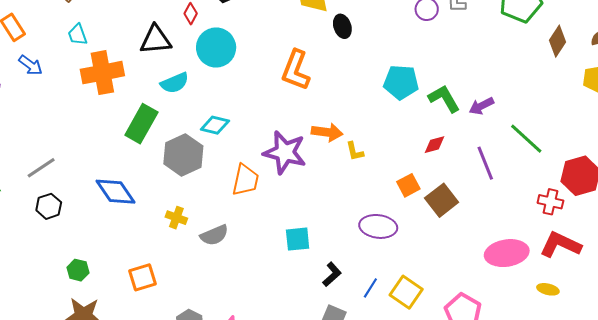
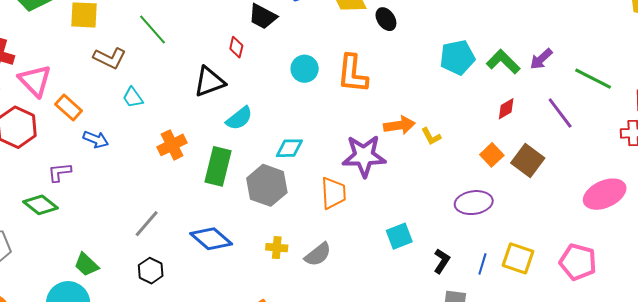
cyan circle: (216, 47) -> (305, 69), moved, size x0.7
orange cross: (102, 73) -> (172, 145), moved, size x0.7
gray line: (41, 168) -> (147, 224), moved

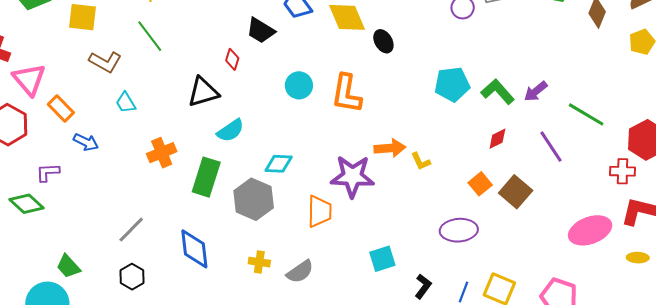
blue diamond: (211, 239) -> (194, 249), turned 39

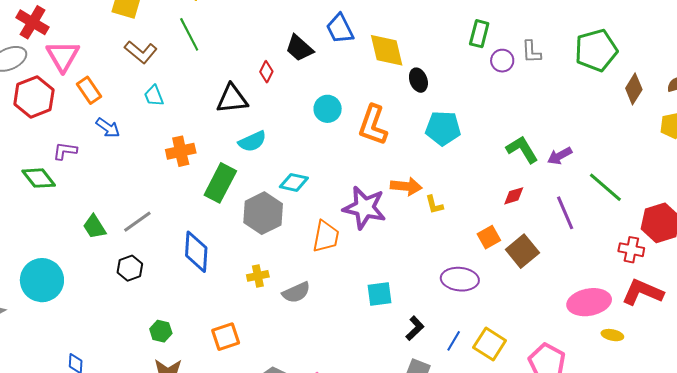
cyan pentagon: (452, 84) -> (443, 128), moved
yellow ellipse: (638, 258) -> (612, 335), moved
yellow cross: (259, 262) -> (258, 276), turned -30
green trapezoid: (68, 266) -> (94, 227), moved

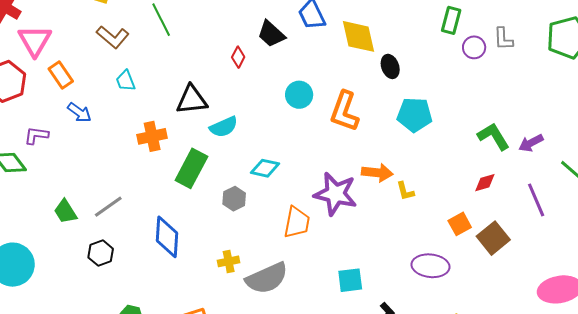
black triangle: (232, 99) -> (192, 100), moved
gray hexagon: (263, 213) -> (234, 199), size x0.6
gray semicircle: (296, 292) -> (267, 278), size x1.5

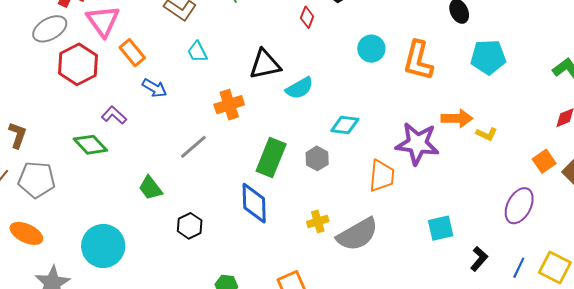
purple L-shape: (36, 135) -> (114, 115), turned 40
green rectangle: (191, 168) -> (271, 157), moved
yellow L-shape: (405, 191) -> (487, 134), turned -45
gray line: (108, 207) -> (193, 147), moved
purple ellipse: (430, 266) -> (519, 206), turned -63

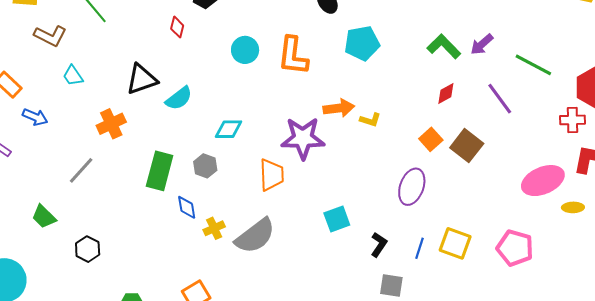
blue diamond: (254, 203) -> (187, 207), moved, size x0.6

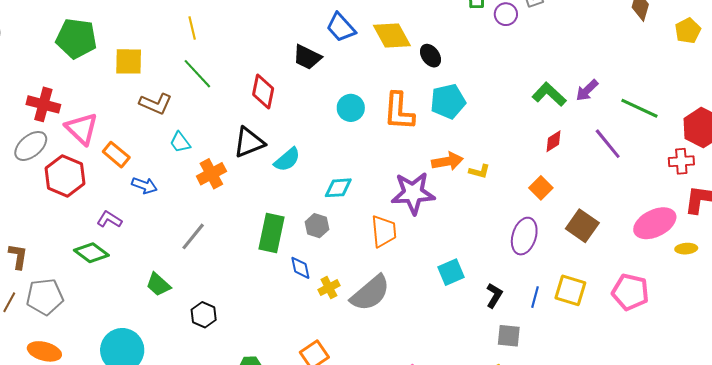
red diamond: (177, 27) -> (263, 92), moved, size x1.6
cyan pentagon: (362, 43) -> (448, 101), moved
orange cross: (111, 124) -> (211, 174), moved
brown square: (467, 146) -> (582, 226), moved

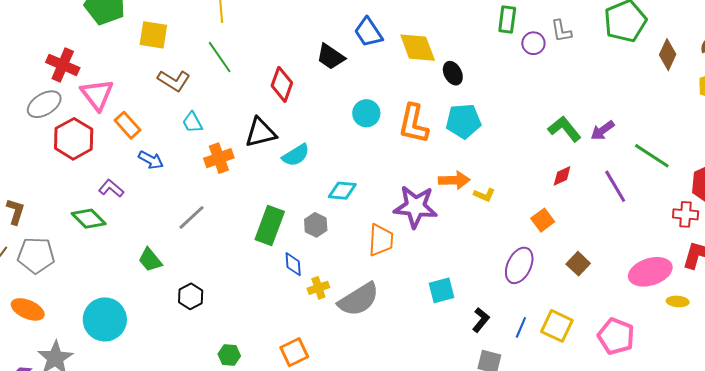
brown square: (582, 226) -> (578, 264), size x0.7

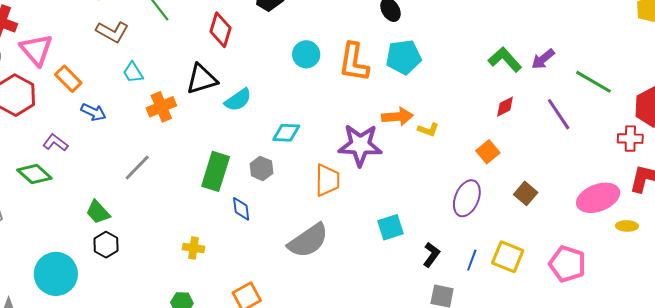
yellow cross: (318, 288) -> (193, 248), moved, turned 30
black hexagon: (191, 296) -> (106, 245), moved

